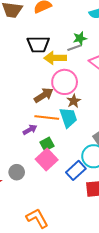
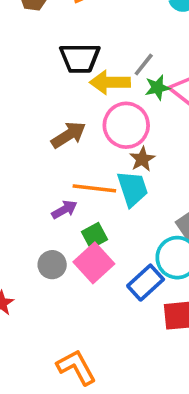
green star: (80, 38) -> (157, 88), moved
gray line: (74, 48) -> (144, 65), turned -32
brown arrow: (44, 95) -> (68, 135), moved
gray circle: (17, 172) -> (52, 265), moved

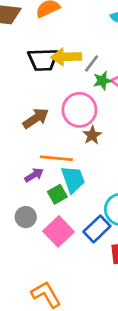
yellow arrow: (110, 82) -> (66, 57), moved
cyan trapezoid: (133, 189) -> (73, 179), moved
pink square: (94, 263) -> (58, 231), moved

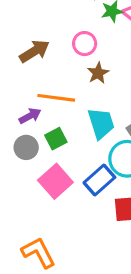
pink circle: (79, 110) -> (85, 44), size x0.6
cyan trapezoid: (73, 179) -> (101, 123), moved
gray circle: (26, 217) -> (26, 147), moved

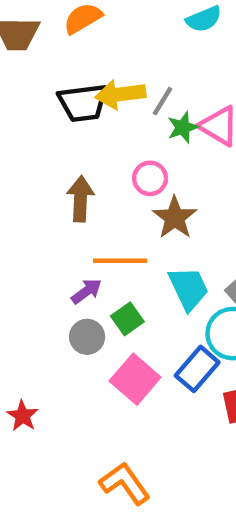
brown arrow: (34, 51) -> (80, 199), turned -48
brown star: (98, 73) -> (175, 218), size x1.4

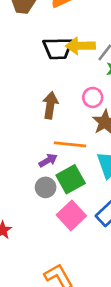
green square: (127, 319) -> (71, 179), size x1.5

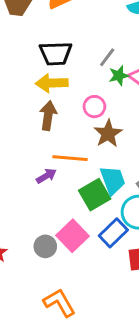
yellow arrow: (80, 46) -> (52, 83), moved
green square: (71, 179) -> (95, 195), moved
gray circle: (46, 187) -> (45, 246), moved

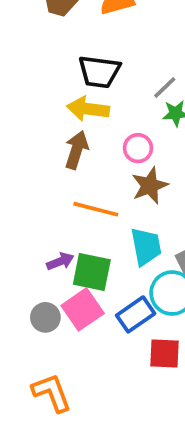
purple arrow: (46, 176) -> (60, 261), moved
green square: (95, 195) -> (92, 272), moved, turned 32

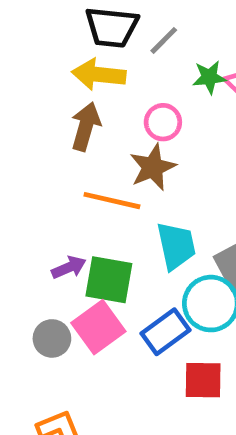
gray line: (165, 87) -> (164, 40), moved
brown star: (150, 186) -> (153, 167), moved

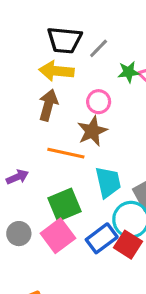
purple arrow: (69, 267) -> (17, 177), moved
green square: (109, 280) -> (64, 205), turned -32
gray circle: (52, 338) -> (19, 234), moved
red square: (203, 380) -> (128, 245), moved, turned 32

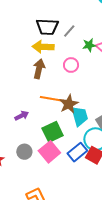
brown star: (92, 131) -> (69, 104), moved

